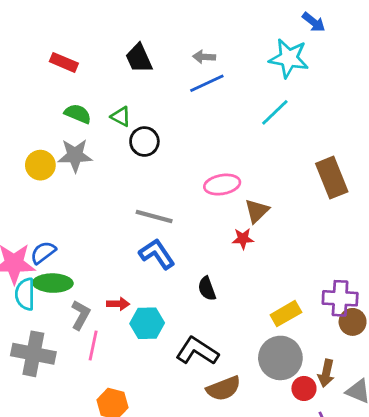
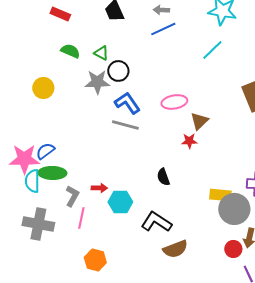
gray star: (75, 155) -> (97, 82), moved
blue L-shape: (157, 254) -> (127, 103), moved
yellow rectangle: (286, 314) -> (220, 195), turned 35
gray circle: (280, 358) -> (234, 209), moved

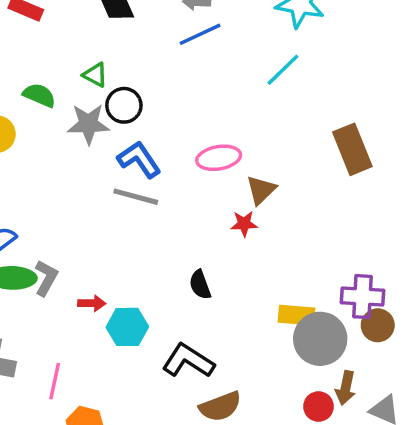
green semicircle: (70, 51) -> (39, 95), moved
gray L-shape: (72, 196) -> (46, 278), moved
pink line: (81, 218) -> (55, 381), moved

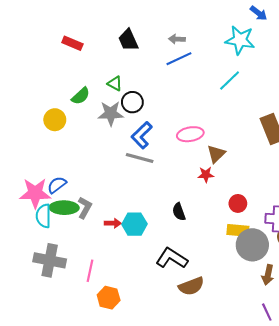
green semicircle: (39, 95) -> (81, 96), turned 114
blue L-shape: (139, 159) -> (142, 135), turned -100
cyan hexagon: (127, 327) -> (134, 224), moved
red circle: (318, 407) -> (238, 203), moved

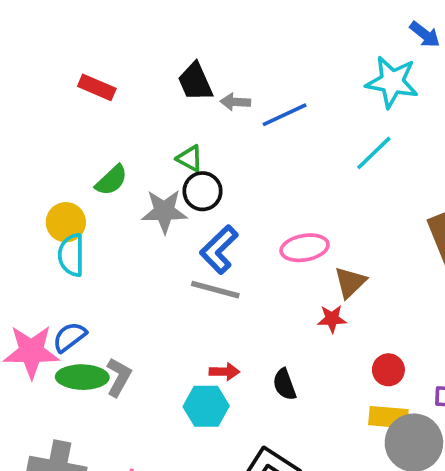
gray arrow: (177, 39) -> (235, 102), moved
green triangle: (115, 84) -> (190, 158), moved
cyan semicircle: (43, 216) -> (71, 255), moved
red arrow: (113, 223) -> (224, 372), moved

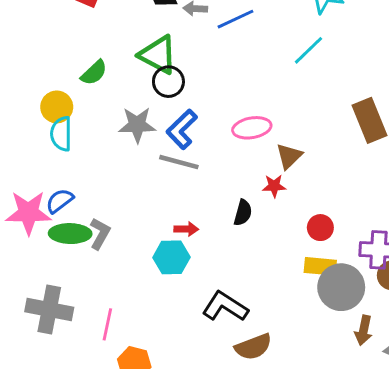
green triangle: (190, 158) -> (158, 55), size x1.8
gray star: (164, 211) -> (137, 125), moved
black semicircle: (285, 384) -> (243, 213), moved, turned -145

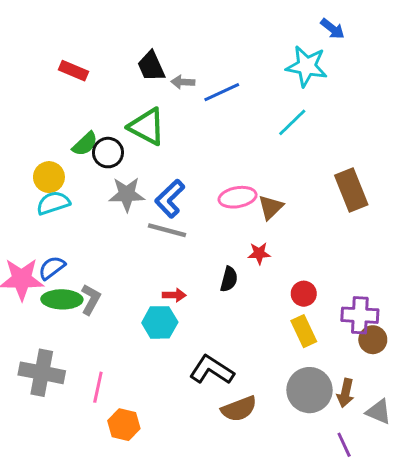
black circle: (168, 82) -> (108, 153), moved
cyan semicircle: (61, 134) -> (53, 203), turned 72
brown triangle: (289, 156) -> (271, 207), moved
yellow rectangle: (320, 266) -> (304, 331), turned 60
gray circle: (341, 287) -> (309, 390), moved

